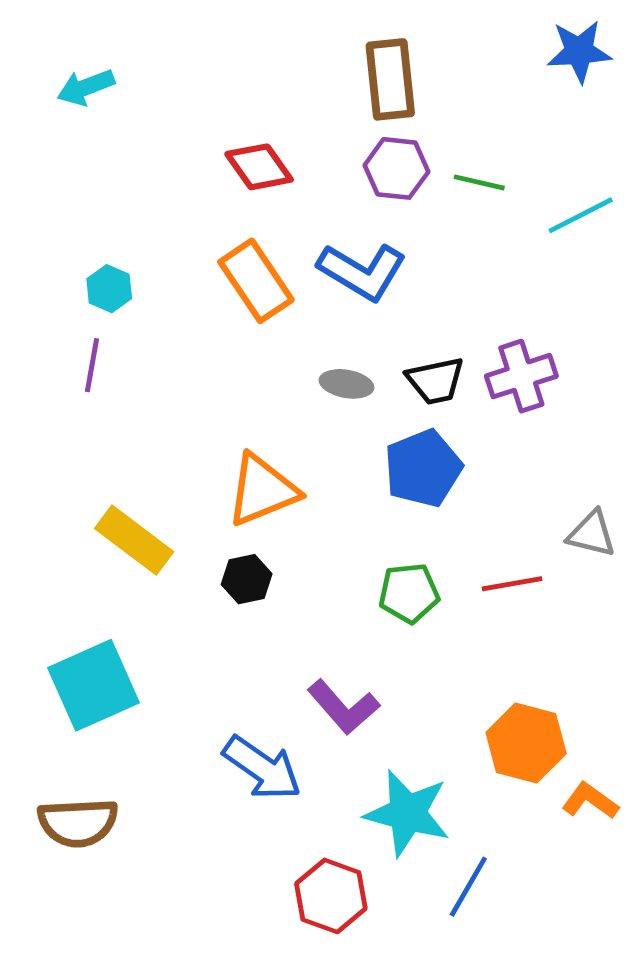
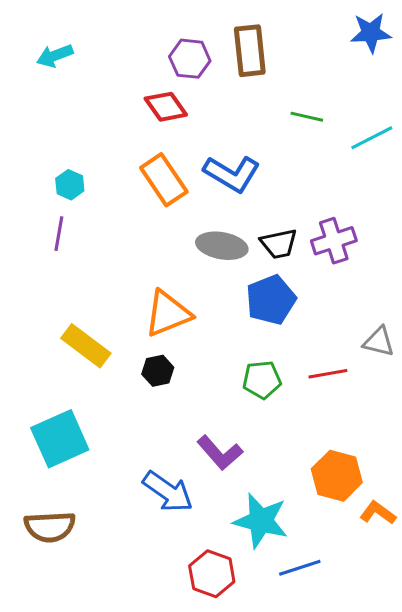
purple hexagon: (396, 168) -> (190, 59), moved
gray ellipse: (347, 384) -> (222, 246), size x1.5
blue line: (468, 887) -> (300, 568), turned 42

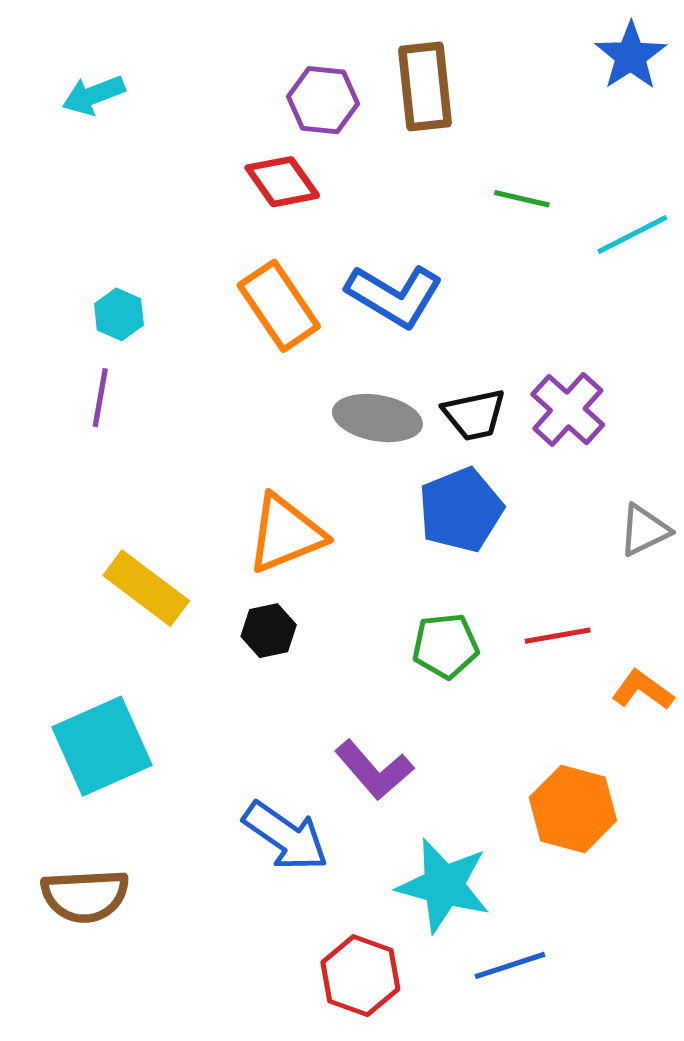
blue star: (371, 33) -> (631, 56), turned -30
purple cross: (334, 241) -> (568, 410), turned -30
gray triangle: (379, 342) -> (644, 530), moved, turned -40
orange L-shape: (378, 513) -> (643, 690), moved

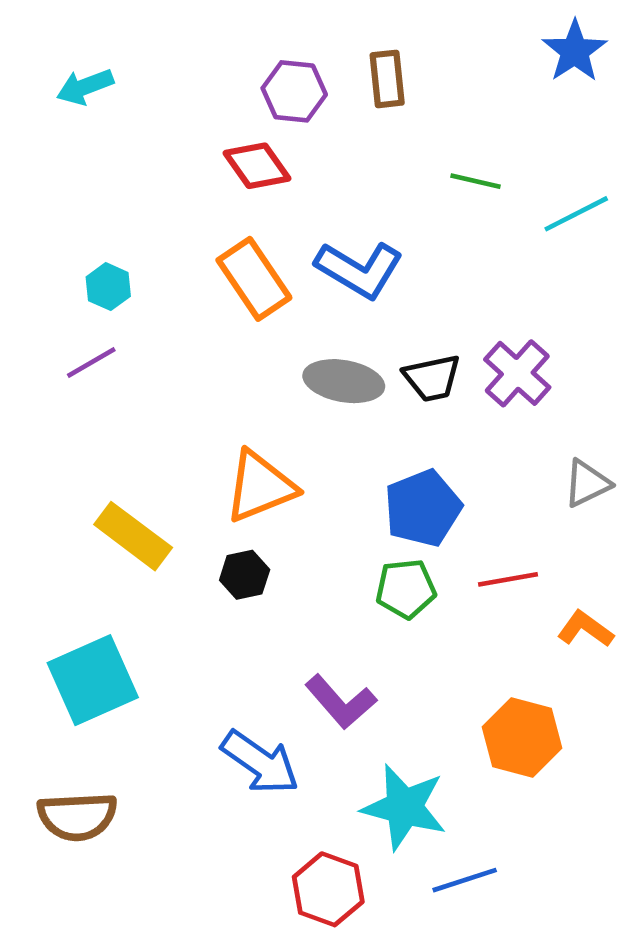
brown rectangle: (425, 87) -> (387, 79), size x0.7
purple line: (100, 398) -> (91, 363), turned 50
blue pentagon: (461, 510) -> (423, 508), moved

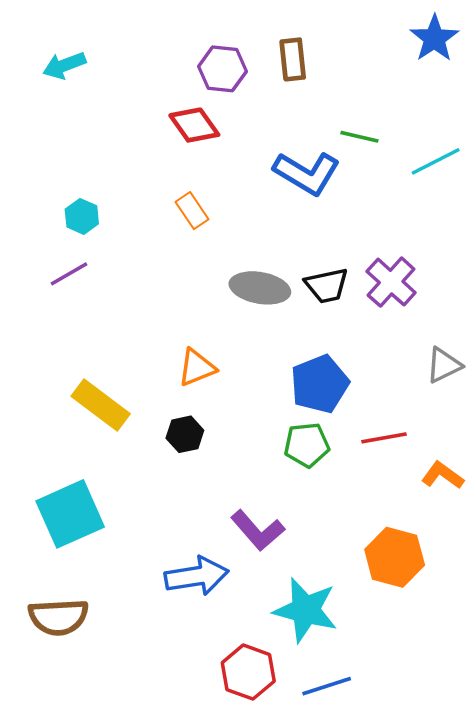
blue L-shape: (359, 270) -> (307, 173), moved
orange rectangle: (254, 279) -> (192, 211), size x0.6
orange triangle: (260, 486) -> (197, 368), size x0.7
blue arrow: (260, 762) -> (197, 576), turned -44
blue line: (465, 880) -> (327, 686), moved

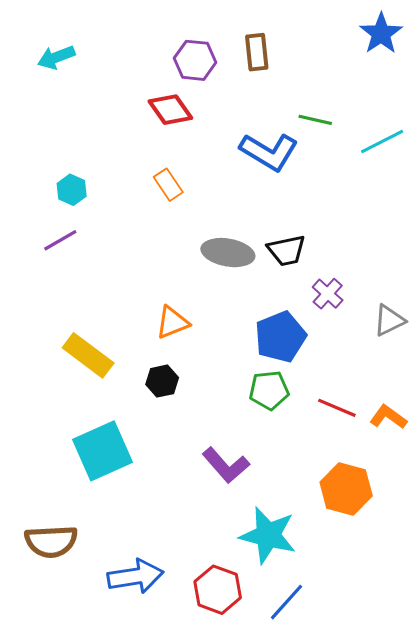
purple cross: (391, 282) -> (328, 294), moved, size x0.7
red line: (384, 438) -> (337, 408), moved, turned 33
cyan square: (70, 514) -> (102, 451), moved
blue arrow: (197, 576) -> (135, 576), moved
blue line: (327, 686) -> (286, 602), turned -30

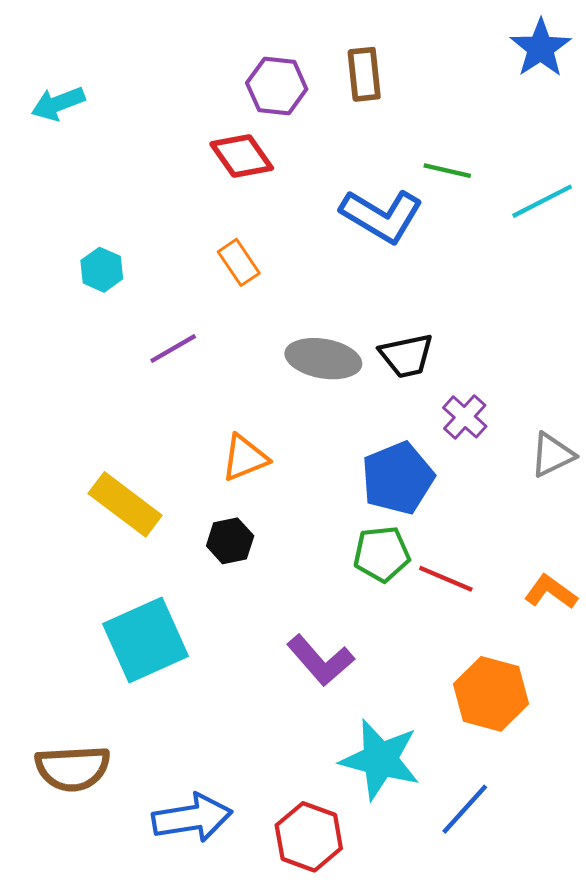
cyan arrow: (56, 57) -> (58, 104), moved
purple line: (60, 240) -> (173, 348), moved
red line: (337, 408) -> (446, 579), moved
blue line: (286, 602) -> (465, 809), moved

